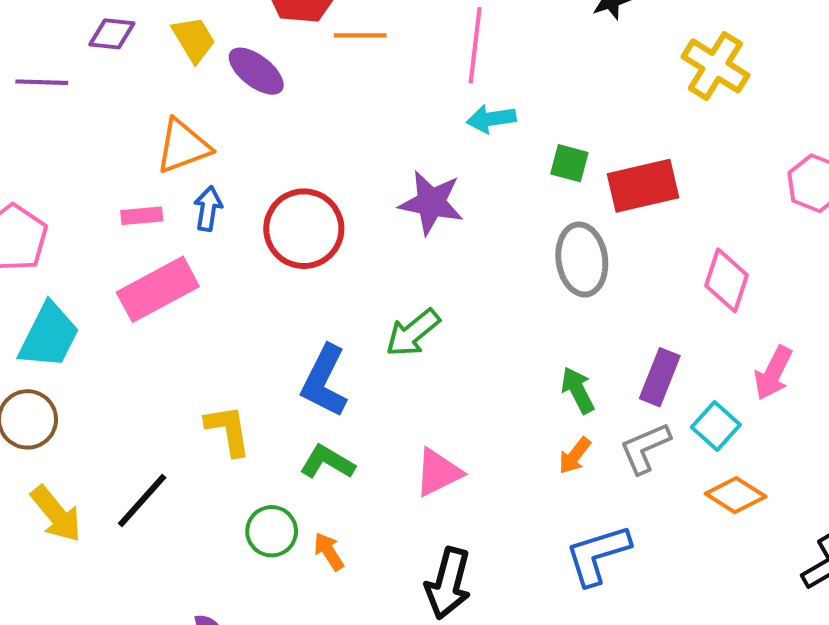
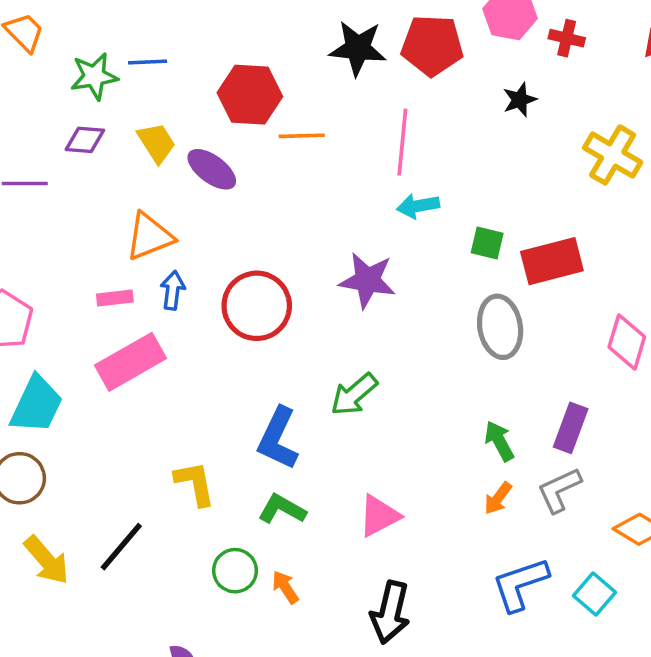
cyan square: (716, 426) -> (595, 594), moved

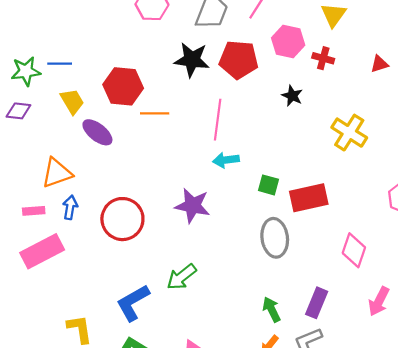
black star: (520, 100) -> (292, 96), turned -30
yellow trapezoid: (157, 143) -> (72, 101), moved
blue L-shape: (278, 438) -> (133, 303), turned 33

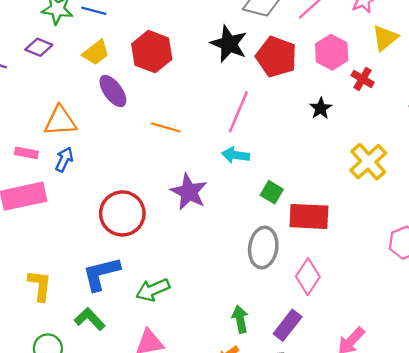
yellow trapezoid: (72, 101) -> (96, 53), turned 68
orange line: (155, 113) -> (166, 127), moved
red circle: (122, 219) -> (122, 213), moved
pink diamond: (354, 250) -> (308, 277), moved
green arrow: (182, 277) -> (153, 290), moved

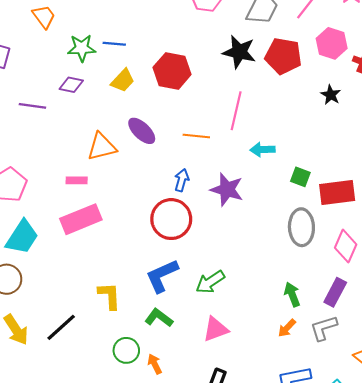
purple ellipse: (113, 91) -> (142, 131), moved
pink line: (238, 112) -> (236, 111), moved
blue arrow: (64, 159) -> (182, 180), moved

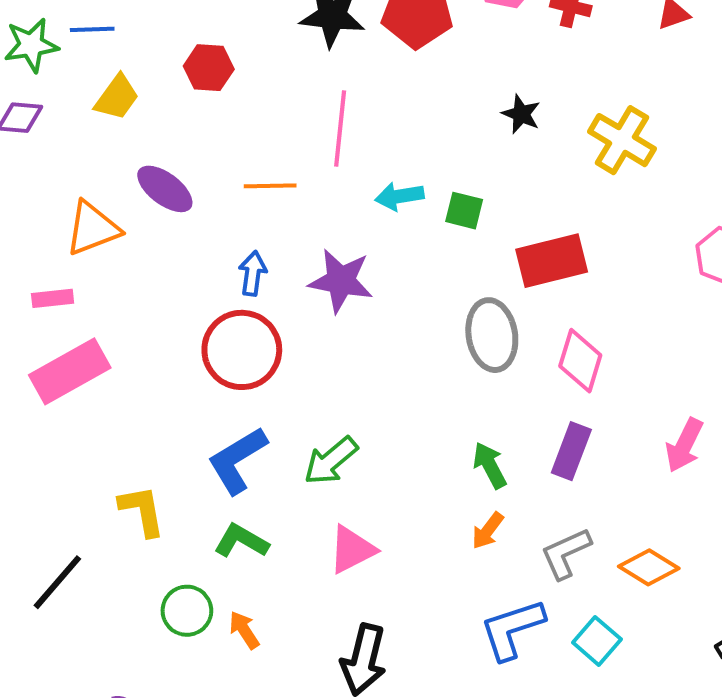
red hexagon: (172, 71) -> (209, 68), size x0.7
black star: (331, 95) -> (521, 114), moved
green square: (300, 177) -> (464, 211), moved
gray L-shape: (324, 328) -> (566, 553), moved

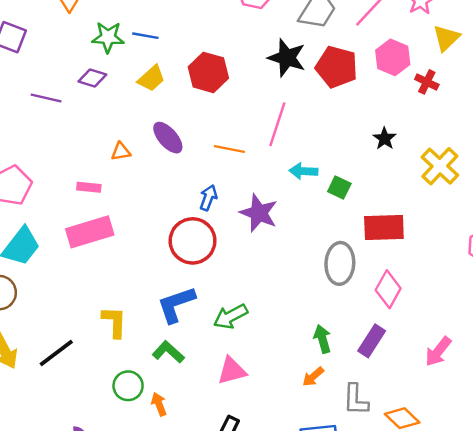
red hexagon: (209, 68) -> (208, 72), size x1.4
orange triangle: (93, 228) -> (121, 152), size x0.6
gray L-shape: (566, 553) -> (356, 400), turned -76

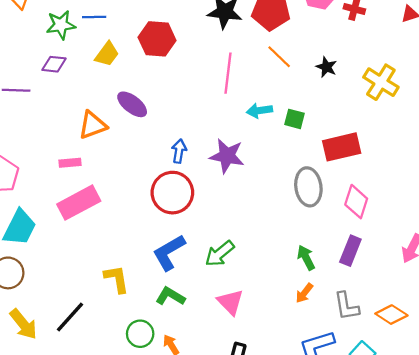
orange line: (229, 149) -> (279, 57), moved, turned 44
orange triangle: (121, 152) -> (92, 125), size x1.6
pink triangle: (232, 371) -> (230, 302), turned -48

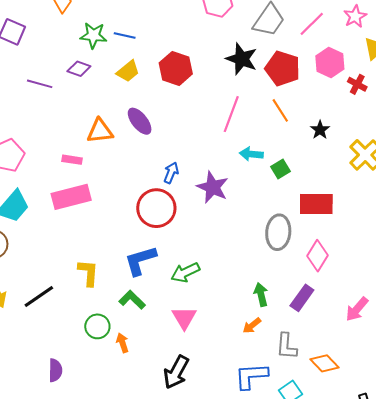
green square: (295, 119) -> (281, 169), turned 30

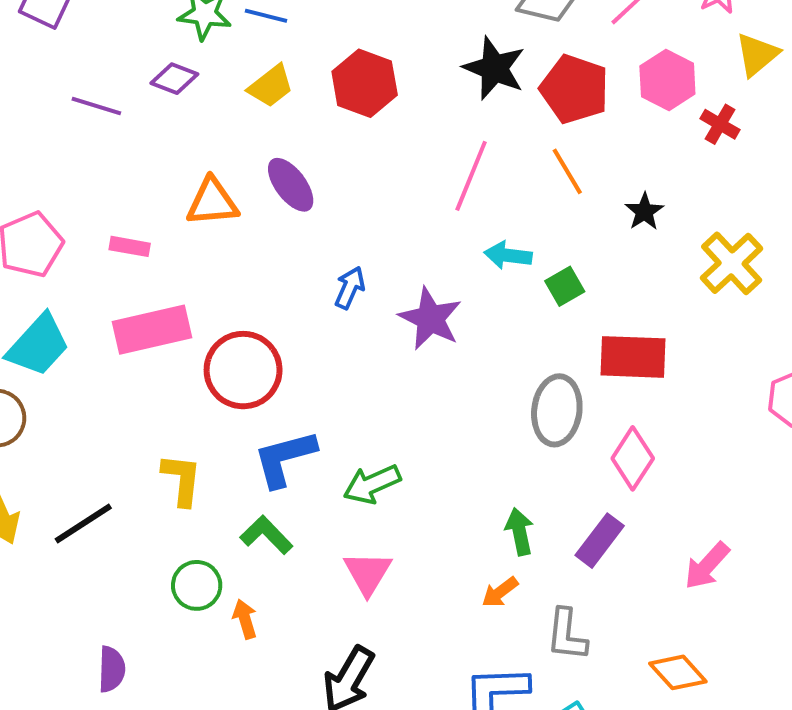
pink rectangle: (72, 160) -> (130, 246), moved
red circle: (156, 208) -> (243, 370), moved
orange diamond: (325, 363) -> (678, 672), moved

